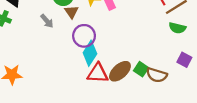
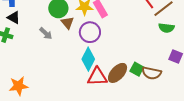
purple circle: (84, 36) -> (90, 32), moved

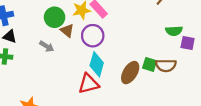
green semicircle: (166, 28) -> (174, 31), moved
red triangle: (97, 77) -> (89, 84), moved

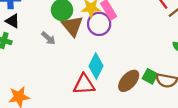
brown triangle: (67, 31) -> (72, 26), size x1.5
purple circle: (93, 36) -> (99, 24), moved

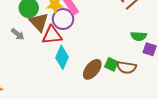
red triangle: (84, 84) -> (52, 35), moved

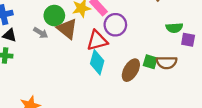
purple circle: (63, 19) -> (115, 25), moved
gray arrow: (18, 34) -> (41, 33), moved
red triangle: (52, 35) -> (97, 41), moved

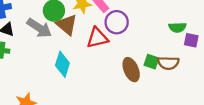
gray arrow: (41, 33) -> (39, 28), size x1.6
cyan diamond: (97, 62) -> (62, 64), moved
brown ellipse: (131, 70) -> (131, 70), turned -55

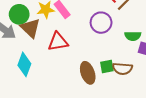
purple circle: (117, 22) -> (101, 23), moved
green square: (151, 62) -> (107, 66), turned -32

